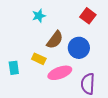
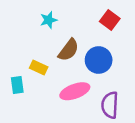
yellow rectangle: (39, 59) -> (39, 68), moved

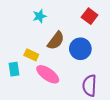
pink ellipse: (75, 91) -> (48, 74), moved, turned 55

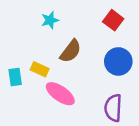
blue circle: (80, 49) -> (118, 61), moved
cyan rectangle: (14, 69) -> (15, 77), moved

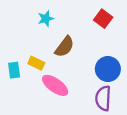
blue circle: (118, 61) -> (108, 69), moved

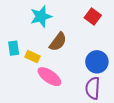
cyan star: (46, 19) -> (41, 16), size x1.5
cyan rectangle: (14, 70) -> (14, 48), moved

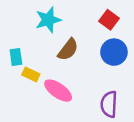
yellow rectangle: (33, 57) -> (31, 74), moved
blue circle: (97, 62) -> (114, 52), moved

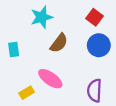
yellow rectangle: (31, 74) -> (27, 93), moved, turned -56

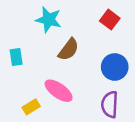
cyan star: (42, 17) -> (49, 20), turned 30
blue circle: (99, 45) -> (115, 67), moved

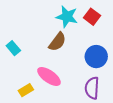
cyan star: (49, 20) -> (67, 17), moved
cyan rectangle: (16, 57) -> (13, 48), turned -32

